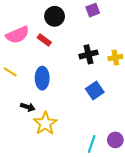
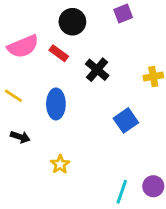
black cross: (89, 54) -> (97, 70), moved, turned -36
black arrow: (28, 107) -> (20, 137), moved
yellow star: (45, 123) -> (60, 164), size x0.6

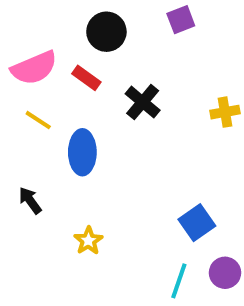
yellow line: (13, 96) -> (38, 120), moved
blue square: (126, 120) -> (197, 223), moved
black arrow: (20, 137) -> (30, 200), turned -144

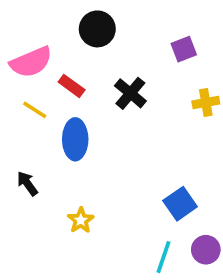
purple square: (181, 20) -> (184, 49), moved
red rectangle: (86, 78) -> (72, 86), moved

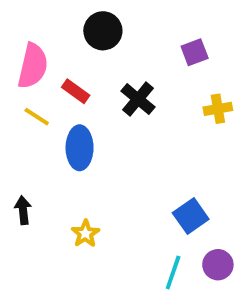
pink semicircle: (31, 62) -> (33, 66), turned -54
black arrow: (27, 183) -> (23, 210), moved, turned 30

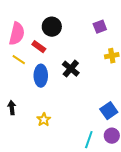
black circle: (103, 31) -> (52, 27), moved
black cross: (138, 99) -> (71, 69), moved
blue square: (191, 216) -> (109, 111), moved

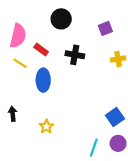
black circle: (52, 27) -> (61, 19), moved
black cross: (71, 69) -> (75, 55), moved, turned -30

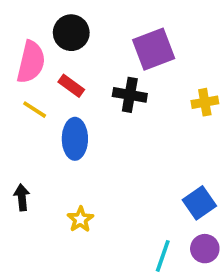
black circle: (61, 19) -> (71, 33), moved
purple square: (105, 28) -> (154, 49), moved, size x1.6

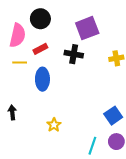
red rectangle: (71, 86) -> (40, 49), turned -64
yellow line: (35, 110) -> (20, 62), turned -32
yellow star: (80, 219) -> (54, 125), moved

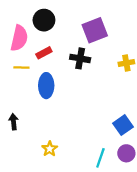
yellow star: (54, 125) -> (50, 149), moved

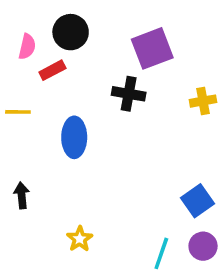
pink semicircle: (19, 38) -> (27, 47), moved, size x0.6
red rectangle: (44, 53) -> (52, 70), moved
yellow line: (21, 68) -> (18, 112), moved

